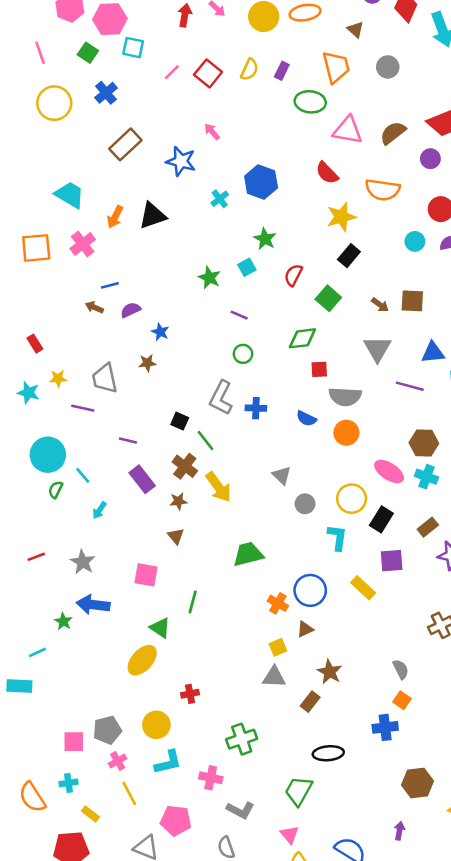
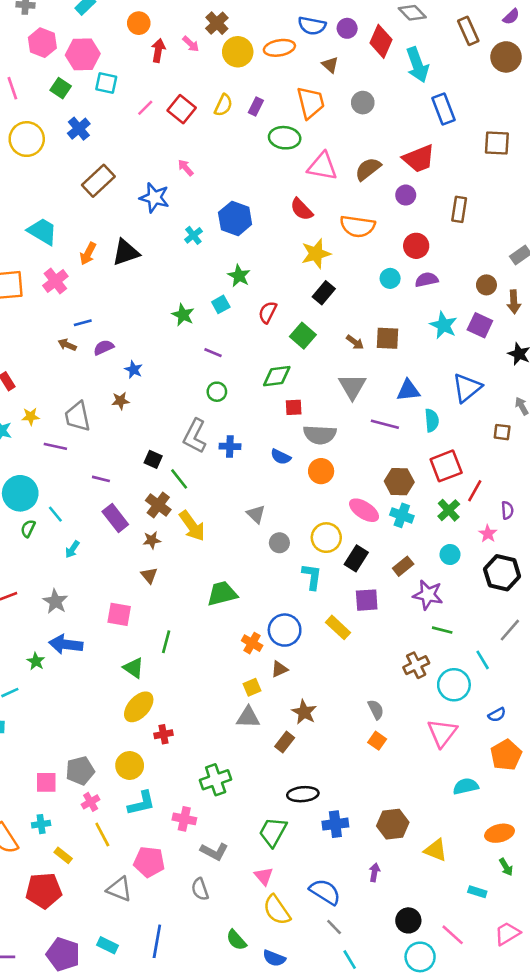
yellow ellipse: (142, 660) -> (139, 707), moved
blue cross: (385, 727) -> (335, 824), moved

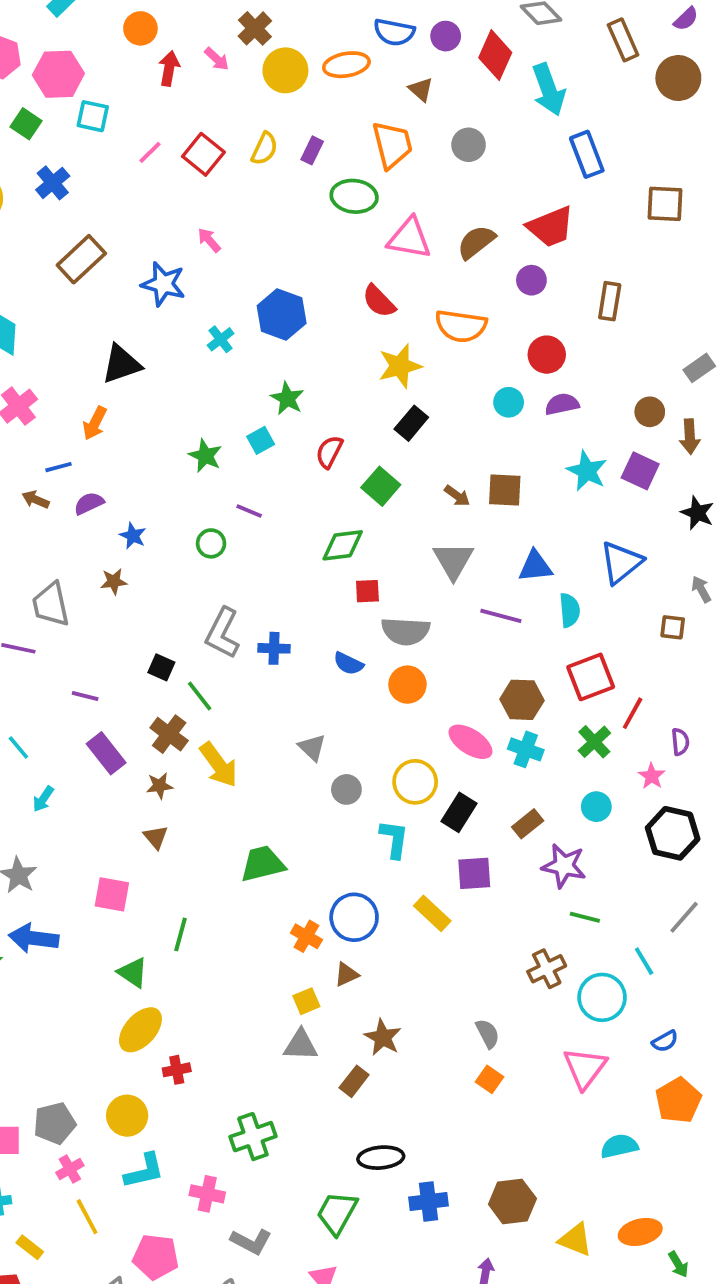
orange arrow: (88, 254) -> (95, 423), moved
green circle: (217, 392) -> (211, 543), moved
orange ellipse: (499, 833) -> (640, 1232), moved

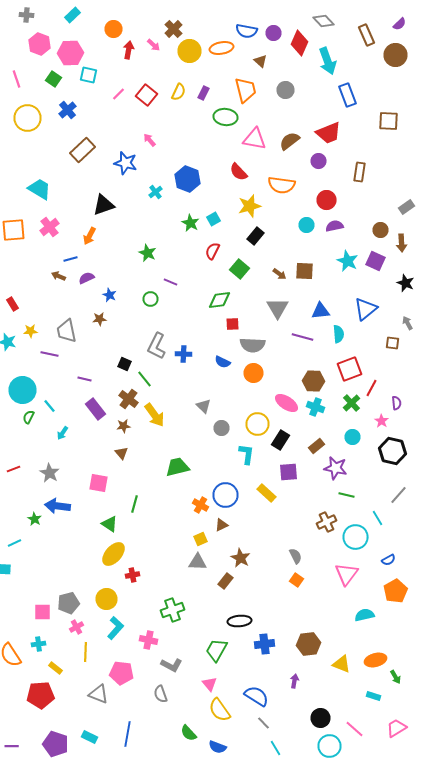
cyan square: (261, 440) -> (214, 219), moved
cyan L-shape: (144, 1171) -> (116, 628), turned -35
yellow line: (87, 1217) -> (86, 652), turned 30

